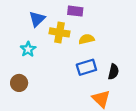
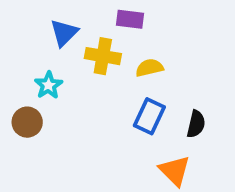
blue rectangle: (86, 67) -> (149, 116), turned -48
brown circle: (19, 83) -> (27, 122), moved

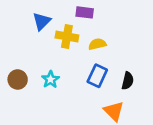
cyan star: (49, 85) -> (50, 80), moved

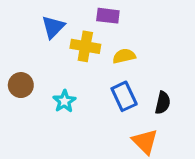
blue rectangle: (97, 76) -> (124, 96), turned -50
brown circle: (18, 80) -> (21, 85), moved

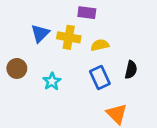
blue triangle: (53, 27) -> (40, 33), moved
black semicircle: (163, 103) -> (131, 70), moved

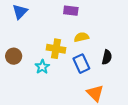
blue triangle: (40, 33) -> (20, 12), moved
yellow cross: (69, 37) -> (56, 49), moved

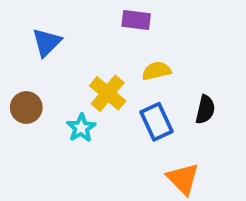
blue triangle: (20, 12) -> (47, 42), moved
yellow cross: (56, 49) -> (108, 93), turned 30

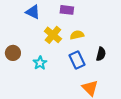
blue triangle: (47, 42) -> (33, 12), moved, turned -49
yellow cross: (108, 93) -> (53, 35), moved

